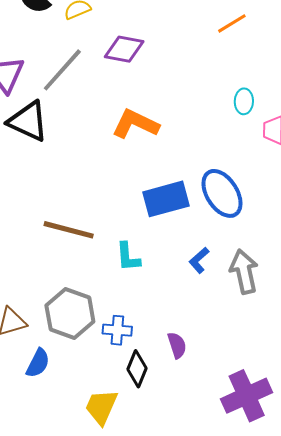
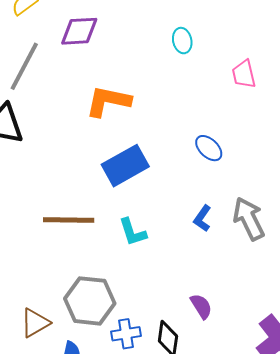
cyan ellipse: (244, 101) -> (182, 41), moved
blue ellipse: (222, 193) -> (209, 148), size x0.6
blue rectangle: (166, 199) -> (125, 166), moved
blue cross: (117, 330) -> (126, 334), moved

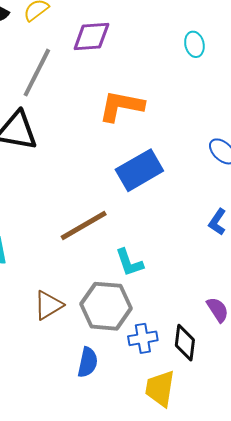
brown line: (69, 220) -> (84, 226), turned -30
cyan L-shape: (133, 232) -> (129, 263), moved
brown triangle: (35, 323) -> (48, 305), moved

